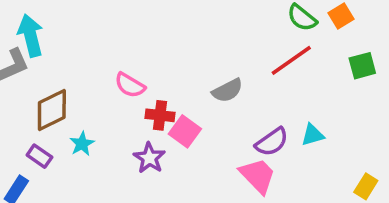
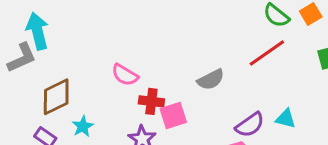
pink square: (185, 131) -> (173, 115), turned 36
cyan triangle: (313, 135) -> (286, 119), turned 30

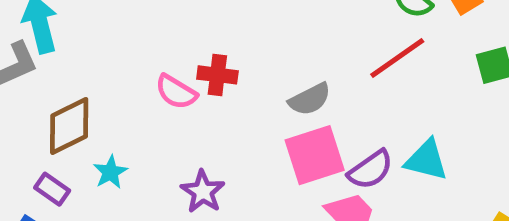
red cross: (151, 101) -> (217, 75), moved
pink square: (173, 115) -> (315, 155), moved, size x1.4
cyan triangle: (286, 119) -> (426, 160), size x1.4

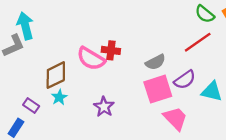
pink semicircle: (176, 92) -> (91, 59), size x1.4
brown diamond: (69, 126) -> (56, 75), moved
purple semicircle: (371, 170) -> (185, 80), moved

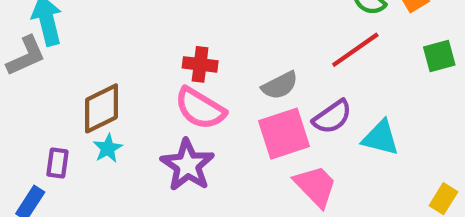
pink semicircle: (91, 59) -> (200, 108), moved
purple rectangle: (31, 106) -> (57, 163), turned 63
purple star: (104, 107) -> (188, 165), size x1.4

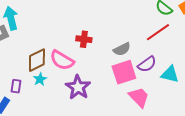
pink semicircle: (200, 108) -> (62, 60), moved

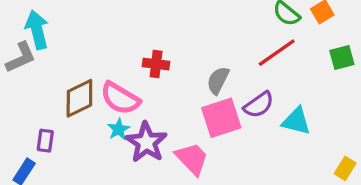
gray semicircle: (122, 49) -> (218, 80), turned 144
cyan star: (40, 79) -> (119, 129), moved
pink trapezoid: (139, 97) -> (192, 159), moved

